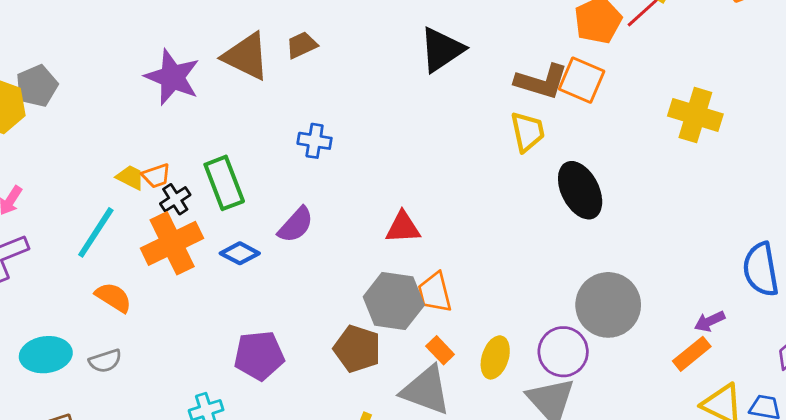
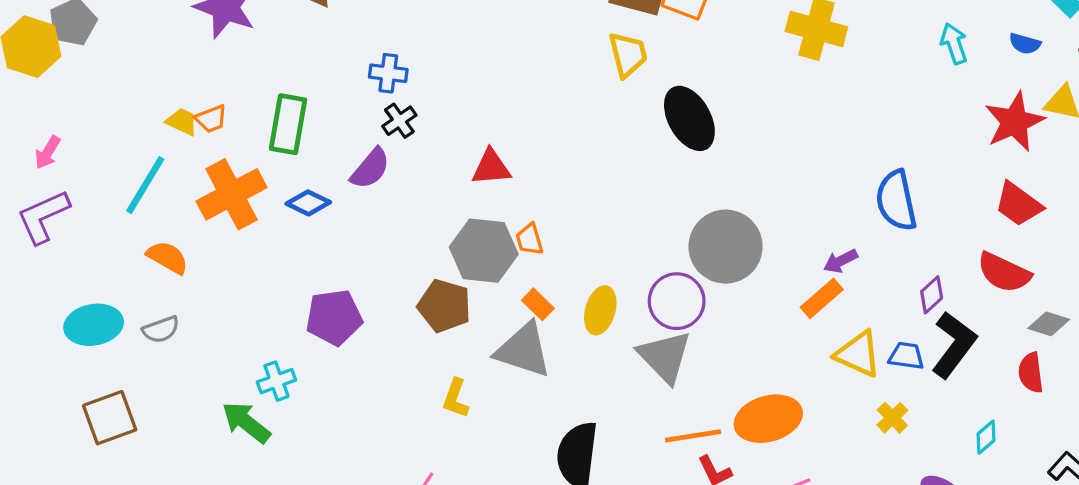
green rectangle: (224, 183) -> (288, 124), turned 33
black cross: (175, 199) -> (399, 121), moved
orange trapezoid: (435, 292) -> (530, 239), size x0.7

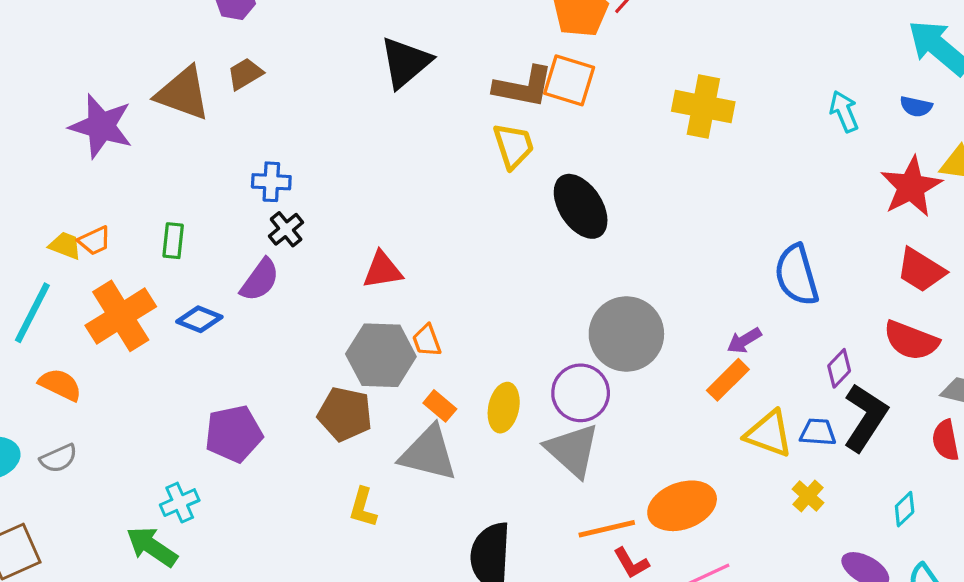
green rectangle: (288, 124) -> (173, 241), size x0.6

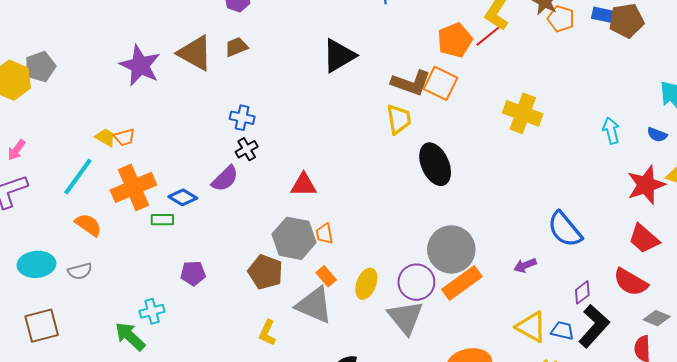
green rectangle: (173, 241) -> (162, 220), moved, turned 75
blue semicircle: (797, 275) -> (565, 229), turned -33
orange rectangle: (728, 380) -> (462, 283), moved, size x1.4
purple pentagon: (234, 434) -> (193, 273), size x0.7

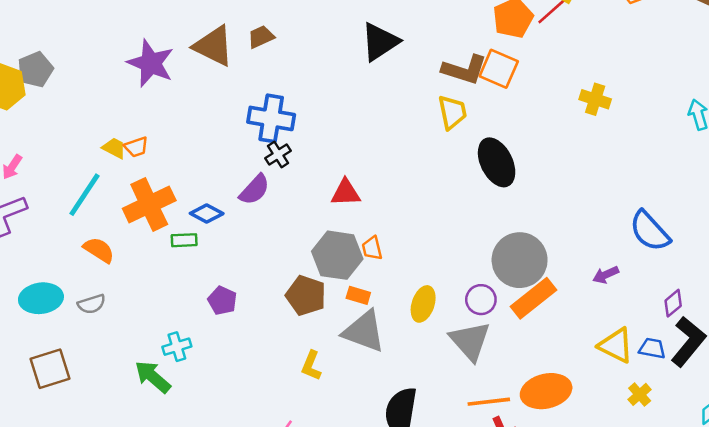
yellow cross: (523, 113) -> (595, 99), size x0.7
blue cross: (242, 118) -> (271, 118), size x1.6
purple pentagon: (193, 273) -> (222, 301), turned 30
orange rectangle: (326, 276) -> (358, 295), moved, turned -30
purple circle: (416, 282) -> (481, 300), size x0.7

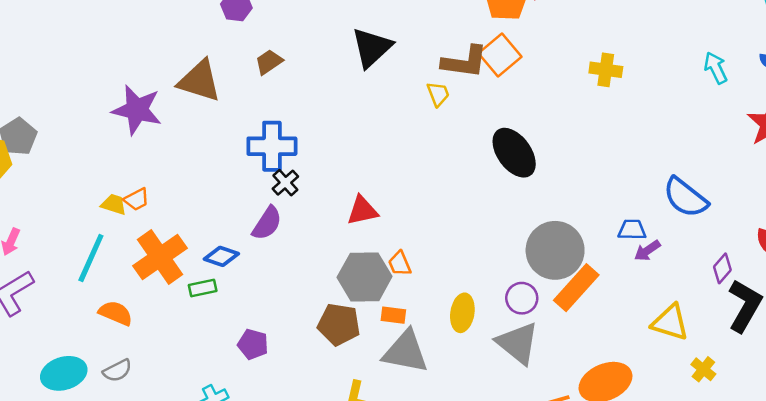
brown trapezoid: (261, 37) -> (269, 62), moved
orange square: (499, 69) -> (500, 55), turned 36
yellow trapezoid: (452, 112) -> (438, 94), moved, size x0.7
blue trapezoid: (652, 348) -> (632, 230), moved

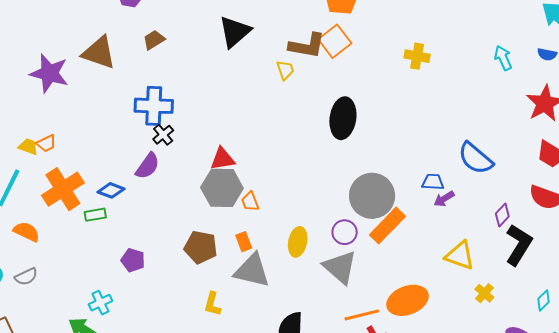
black ellipse: (514, 153) -> (343, 118), turned 42
gray hexagon: (365, 277) -> (222, 188), moved
orange rectangle: (393, 315) -> (244, 242), turned 60

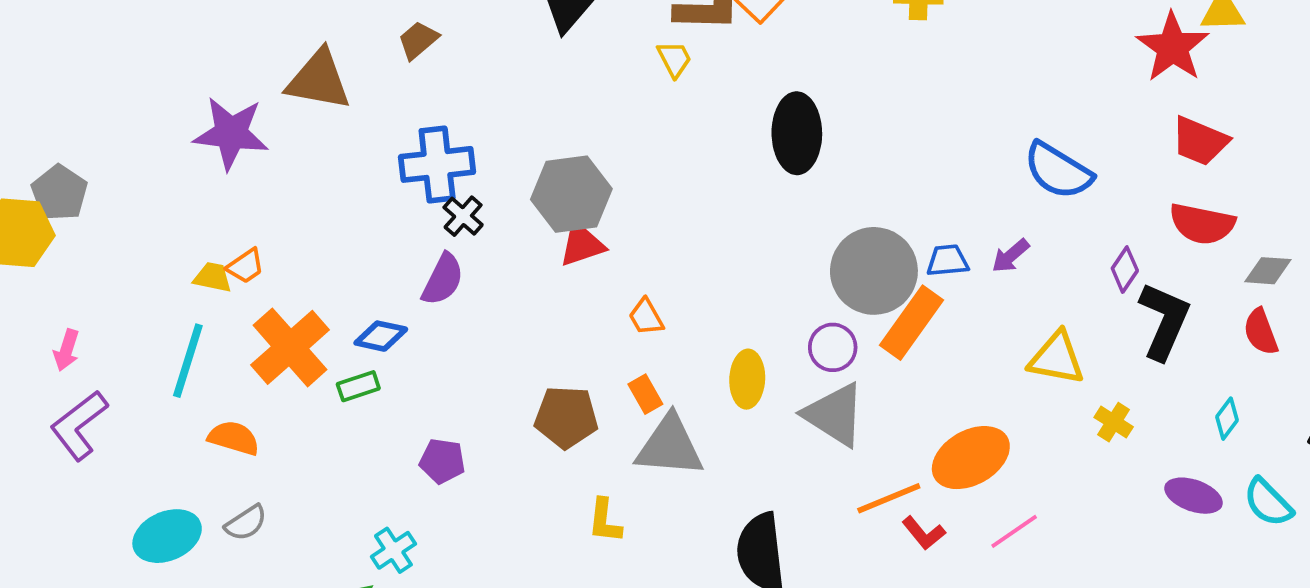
blue trapezoid: (433, 182) -> (948, 261), moved
gray hexagon: (222, 188) -> (571, 194), moved

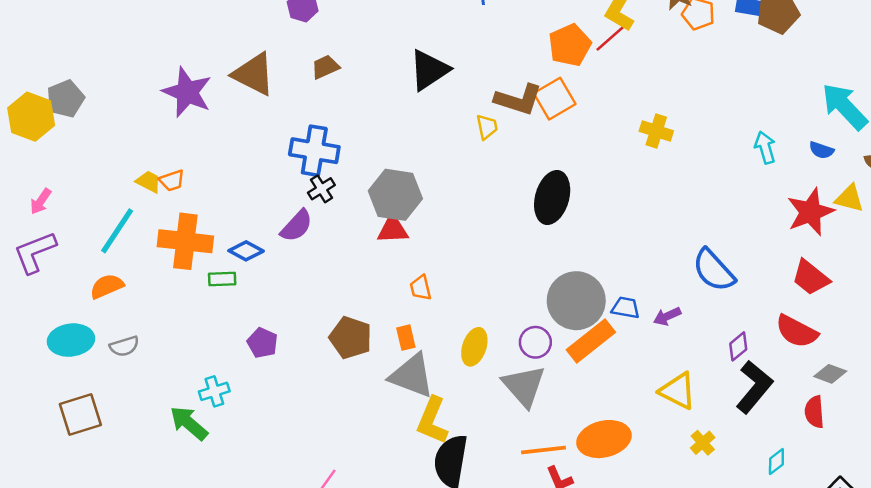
orange cross: (290, 347) -> (185, 241), turned 32
orange semicircle: (234, 438) -> (107, 286), moved, turned -56
yellow L-shape: (605, 521) -> (432, 420), moved, size x1.5

